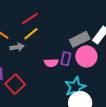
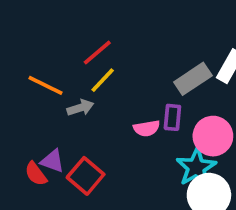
pink circle: (86, 56) -> (213, 136), moved

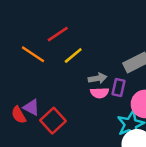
red line: (97, 53) -> (58, 34), moved
gray arrow: (80, 108) -> (98, 78), moved

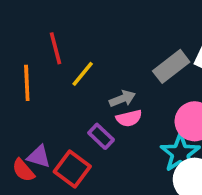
red line: (58, 34) -> (56, 48), turned -60
orange line: (33, 54) -> (27, 83), turned 65
purple rectangle: (118, 87) -> (101, 136), moved, turned -48

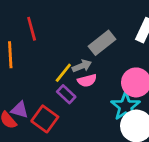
gray rectangle: (171, 66) -> (102, 43), moved
yellow line: (83, 74) -> (63, 73), moved

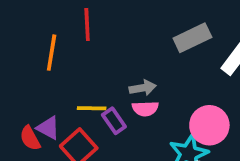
gray rectangle: (102, 43) -> (192, 38), moved
yellow line: (63, 73) -> (92, 108), moved, turned 40

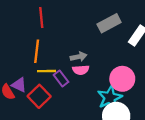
orange line: (52, 53) -> (37, 51), moved

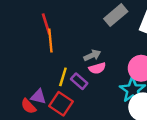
orange line: (37, 51) -> (50, 41), moved
yellow line: (46, 71) -> (63, 77), turned -60

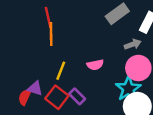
gray arrow: (92, 55) -> (133, 44), moved
purple rectangle: (79, 81) -> (77, 96), moved
red semicircle: (28, 106) -> (25, 97), turned 63

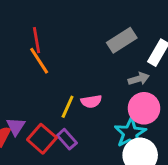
orange line: (51, 34) -> (39, 61), turned -35
yellow line: (61, 71) -> (68, 107), moved
purple triangle: (35, 88) -> (16, 126), turned 42

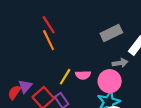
red line: (36, 40) -> (49, 25), turned -30
pink circle: (144, 108) -> (110, 81), moved

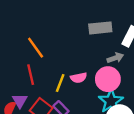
red line: (49, 25) -> (31, 75), moved, turned 30
gray rectangle: (111, 33) -> (100, 28), turned 30

